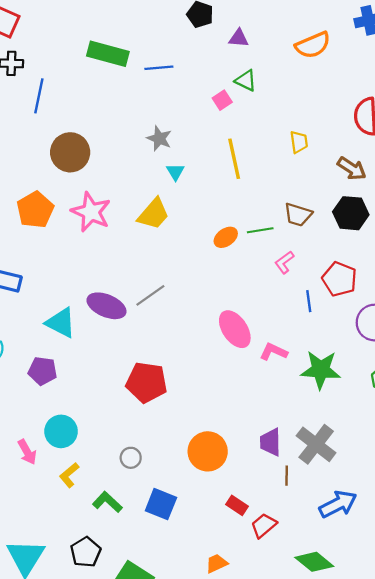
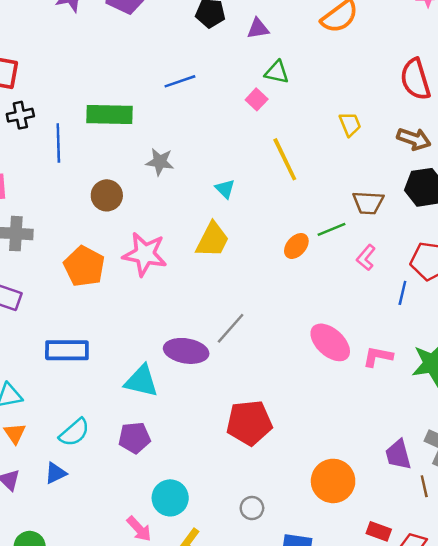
green rectangle: (108, 54) -> (110, 114), moved
gray star: (159, 138) -> (160, 162), moved
brown circle: (70, 152) -> (107, 195), size x0.7
blue line: (309, 301) -> (402, 293), turned 35

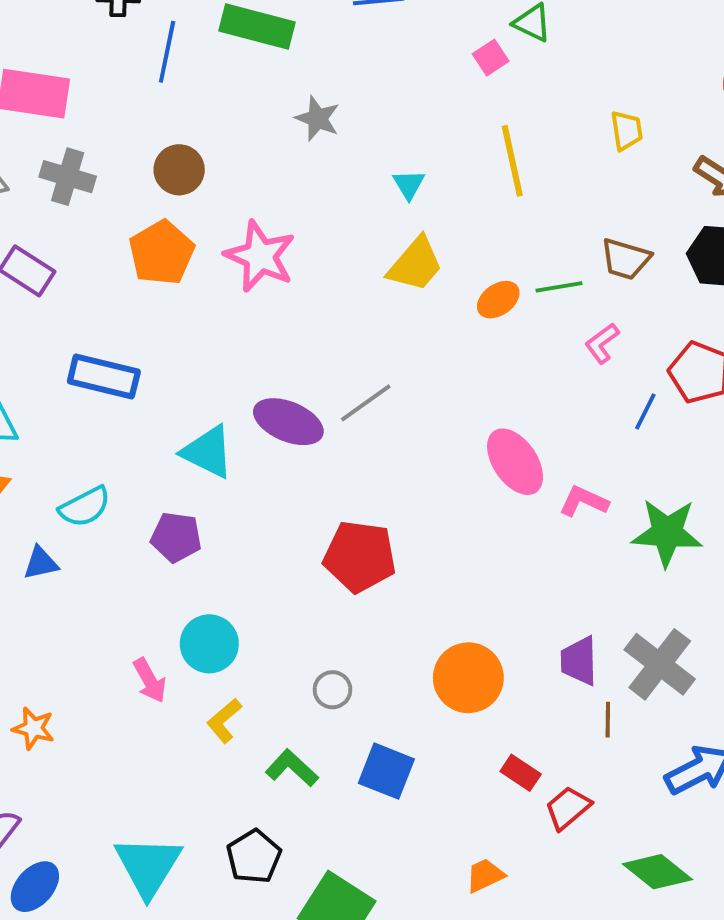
brown circle: (107, 195) -> (179, 170), moved
yellow trapezoid: (213, 240) -> (415, 264), moved

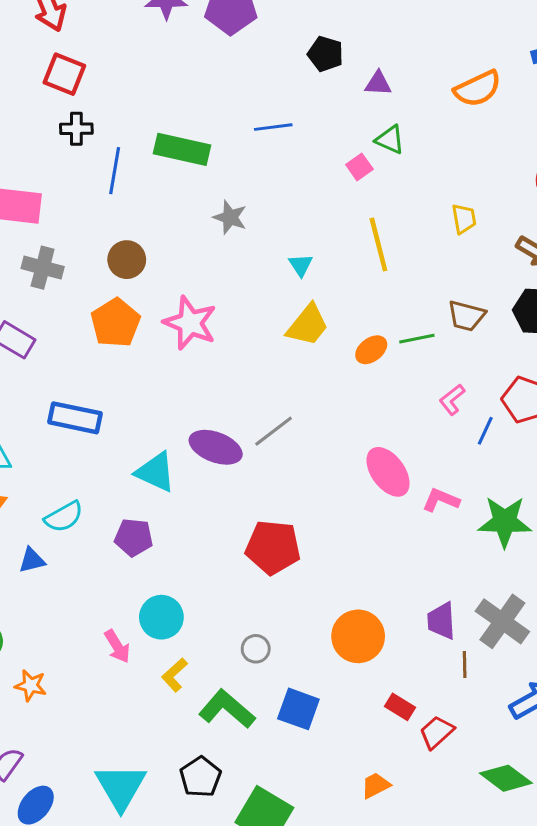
pink L-shape: (602, 343) -> (452, 400), moved
green L-shape: (292, 768) -> (227, 709), size x1.4

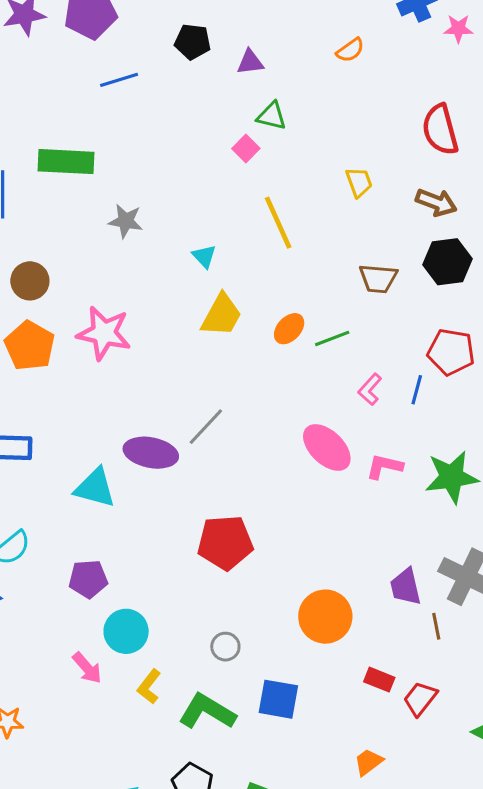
orange semicircle: (478, 89) -> (350, 50), size x0.6
blue line: (273, 127) -> (119, 80), moved
green line: (417, 339) -> (332, 338), moved
pink L-shape: (452, 400) -> (370, 389), moved
purple pentagon: (134, 537) -> (88, 579), moved

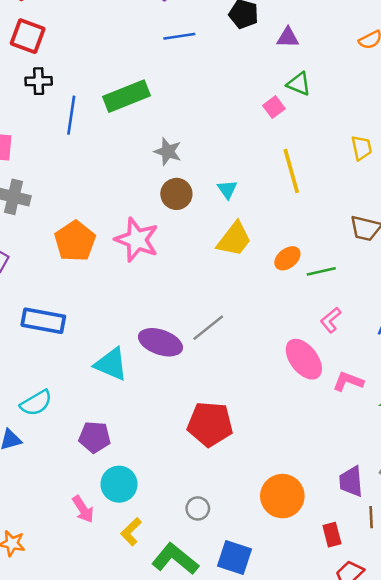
green rectangle: (66, 162) -> (127, 96), turned -33
brown circle: (30, 281) -> (176, 194), moved
pink L-shape: (370, 389) -> (331, 320), moved
red rectangle: (379, 680) -> (332, 535), moved, turned 45

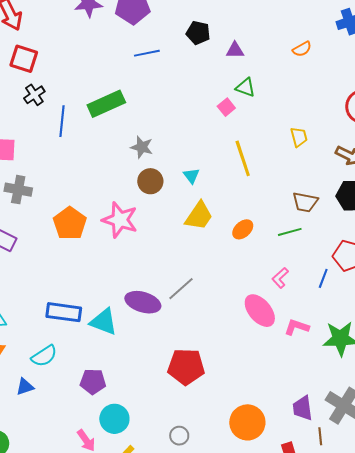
black cross: (39, 81) -> (34, 95), turned -30
green line: (321, 271) -> (290, 232), moved
blue rectangle: (43, 321) -> (64, 312), moved

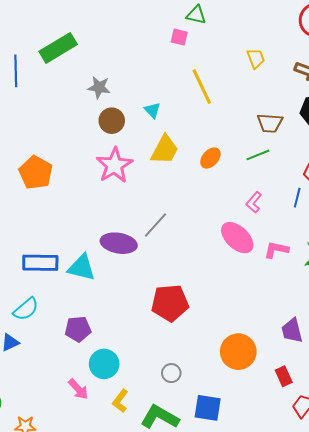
pink square: (226, 107) -> (179, 37), turned -30
pink star: (120, 220) -> (114, 165), moved, turned 30

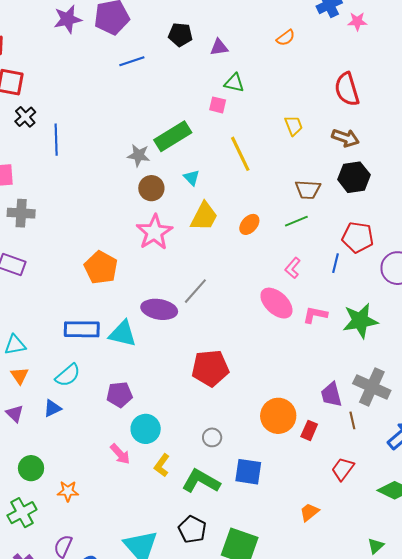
green rectangle: (58, 48) -> (173, 136), moved
orange pentagon: (36, 173) -> (101, 268), moved
red rectangle: (284, 376) -> (309, 430), moved, turned 48

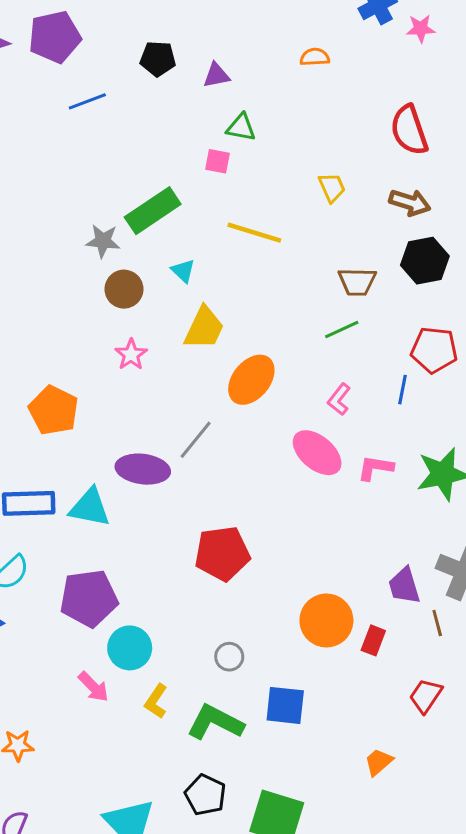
orange semicircle: (286, 38) -> (315, 57), turned -144
yellow line: (240, 154) -> (254, 233), turned -45
orange ellipse: (249, 224) -> (251, 380), moved, size x1.6
pink star: (154, 232) -> (131, 355), size x0.6
purple pentagon: (119, 395) -> (89, 598), size x1.5

